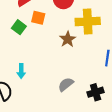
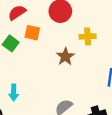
yellow cross: (88, 21) -> (88, 36), size x0.6

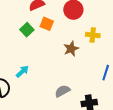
cyan arrow: (14, 92) -> (22, 71), turned -144

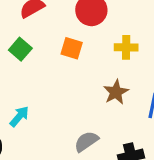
orange square: (47, 24) -> (72, 48), moved
brown star: (71, 49) -> (116, 92), moved

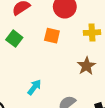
cyan arrow: (19, 116) -> (34, 87), moved

